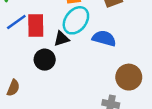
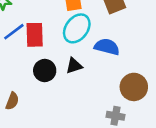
black triangle: (61, 39) -> (74, 66), moved

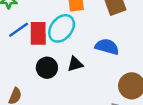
cyan ellipse: (77, 28) -> (62, 28), moved

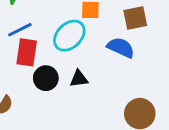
red rectangle: (38, 33) -> (27, 52), moved
blue semicircle: (107, 47) -> (121, 48), moved

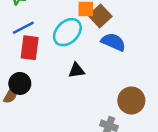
brown square: (135, 18) -> (100, 16), moved, turned -30
black circle: (46, 78) -> (20, 83), moved

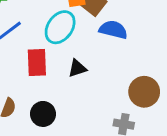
red rectangle: (30, 48) -> (37, 62), moved
black circle: (20, 83) -> (43, 114), moved

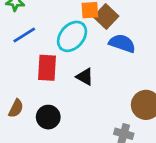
black triangle: (77, 68) -> (85, 77), turned 42

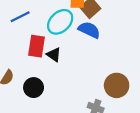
blue semicircle: (122, 43) -> (89, 30), moved
black triangle: (85, 77) -> (54, 55), moved

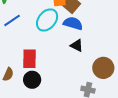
red rectangle: (37, 46) -> (29, 59), moved
black triangle: (54, 55) -> (77, 45), moved

